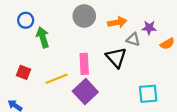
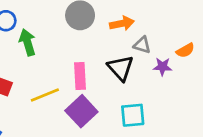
purple star: (149, 28) -> (162, 67), moved
cyan square: (148, 94) -> (133, 115), moved

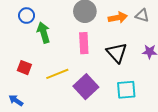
gray triangle: (142, 45) -> (142, 16), moved
pink rectangle: (80, 76) -> (84, 43), moved

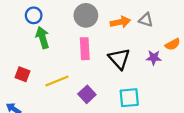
blue circle: (27, 16) -> (34, 15), moved
purple square: (86, 87) -> (87, 94), size x0.7

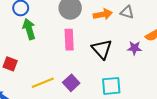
yellow line: (57, 81) -> (43, 83), moved

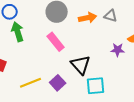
pink rectangle: (69, 40) -> (56, 42), turned -36
black triangle: (102, 49) -> (81, 65), moved

